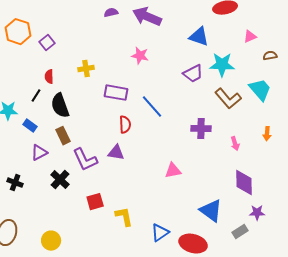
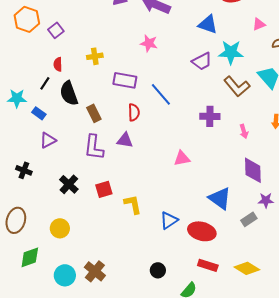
brown rectangle: (63, 136) -> (94, 113), moved
purple L-shape: (85, 160) -> (94, 147), turned 32
black cross: (60, 180) -> (69, 184), moved

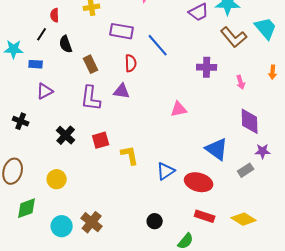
black semicircle: (69, 93) -> (66, 44), size x0.7
blue rectangle: (39, 113) -> (36, 64), turned -32

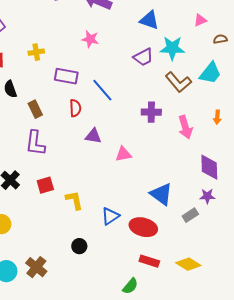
cyan trapezoid: (266, 28) -> (210, 73), turned 80
pink arrow: (241, 82) -> (185, 127), size x1.6
purple triangle: (122, 91) -> (93, 136), moved
purple diamond: (250, 121) -> (209, 167), moved
black circle: (155, 221) -> (79, 246), moved

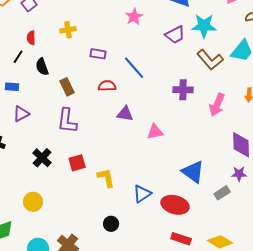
pink star: (90, 39) -> (134, 17), moved, turned 30
purple rectangle: (66, 76) -> (98, 54), size x0.7
red semicircle: (75, 108) -> (107, 86), turned -90
pink arrow: (185, 127) -> (217, 105), turned 40

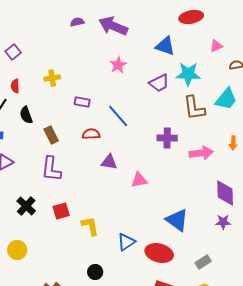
brown L-shape: (210, 60) -> (194, 108), turned 32
pink arrow: (217, 105) -> (201, 153), turned -120
gray rectangle: (222, 193) -> (203, 262), moved

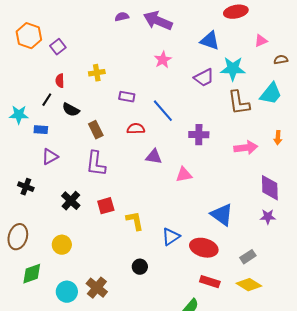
black semicircle: (26, 115) -> (71, 110), turned -42
purple cross: (167, 138) -> (199, 135), moved

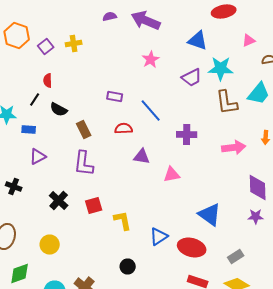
yellow cross: (97, 73) -> (74, 44), moved

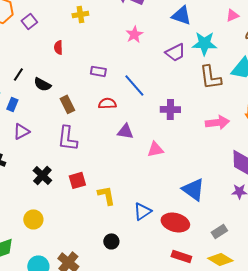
yellow cross: (74, 44) -> (80, 14), moved
red semicircle: (48, 80) -> (58, 47), moved
blue rectangle: (29, 130) -> (12, 104), turned -72

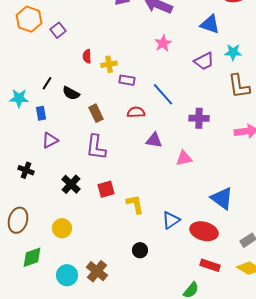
yellow cross: (80, 14) -> (109, 64), moved
cyan star: (204, 43) -> (233, 52), size x0.7
blue rectangle: (12, 104) -> (41, 113), turned -32

